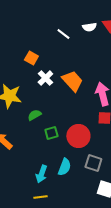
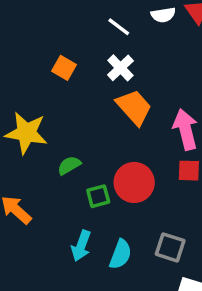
white cross: (45, 78) -> (120, 68), moved
red circle: (78, 136) -> (134, 182), moved
cyan arrow: (41, 174) -> (81, 246), moved

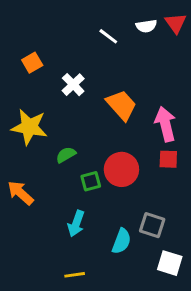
orange square: (64, 68) -> (32, 63), moved, turned 30
white cross: (120, 68) -> (73, 85), moved
cyan semicircle: (120, 254) -> (121, 241), moved

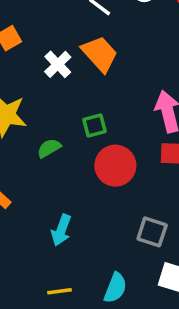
orange trapezoid: (121, 105) -> (100, 54), moved
green square: (91, 181) -> (94, 125), moved
cyan semicircle: (121, 241) -> (115, 288), moved

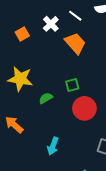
white cross: (58, 64) -> (51, 24), moved

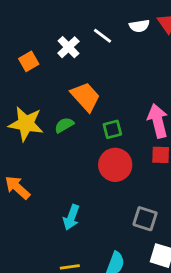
orange trapezoid: (75, 43) -> (85, 97), moved
green square: (72, 85) -> (112, 129), moved
green semicircle: (46, 98) -> (64, 125), moved

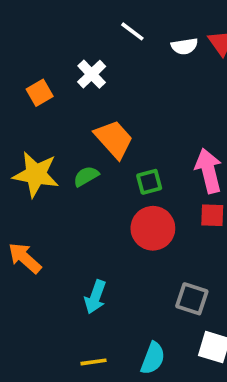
white line: (102, 36) -> (132, 31), moved

